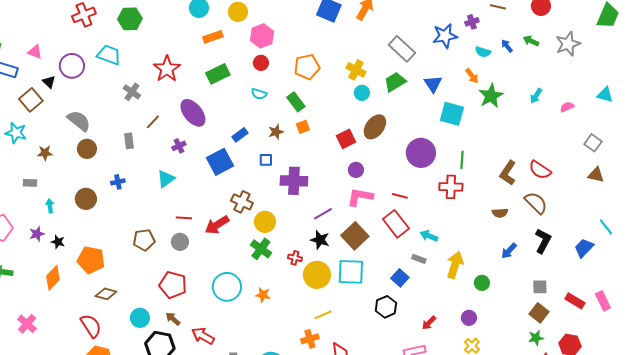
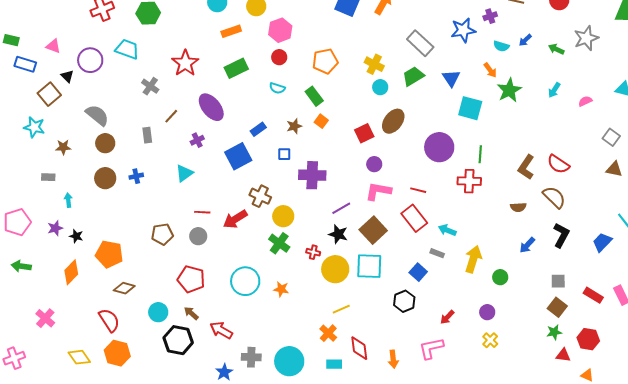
green arrow: (531, 41) -> (556, 49), moved
blue arrow: (507, 46) -> (525, 40), turned -96
orange square: (303, 127) -> (321, 121), turned -32
brown circle: (86, 199) -> (105, 178), moved
orange cross: (310, 339) -> (328, 333), turned -30

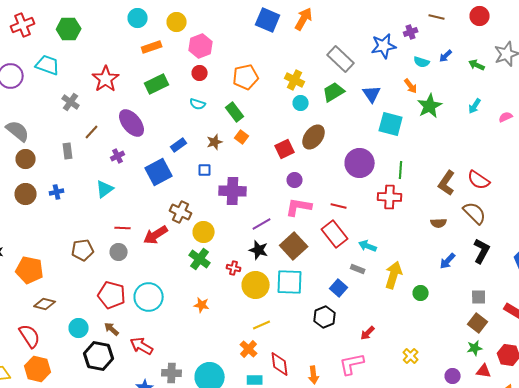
cyan circle: (245, 281) -> (149, 297), moved
purple circle: (487, 312) -> (453, 376), moved

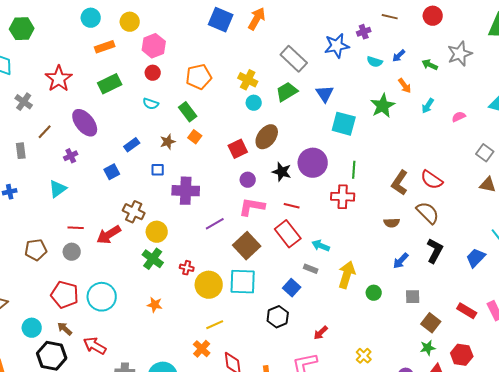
orange arrow: (411, 86) -> (405, 86), moved
blue square: (159, 172) -> (112, 172), size x0.6
black star: (259, 250) -> (282, 172), moved
gray square: (479, 297) -> (413, 297), moved

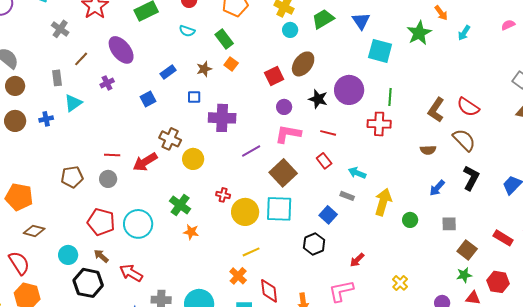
pink semicircle: (459, 117) -> (508, 25), moved
cyan triangle: (58, 189) -> (73, 103), moved
red rectangle: (288, 234) -> (324, 161), size x0.6
green cross: (153, 259) -> (180, 205), moved

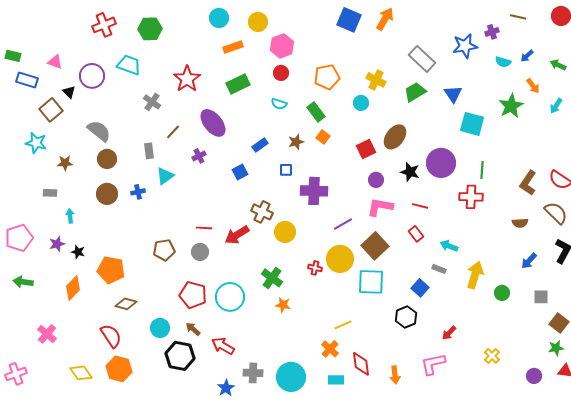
cyan circle: (290, 30) -> (361, 103), moved
yellow circle: (245, 212) -> (340, 259), moved

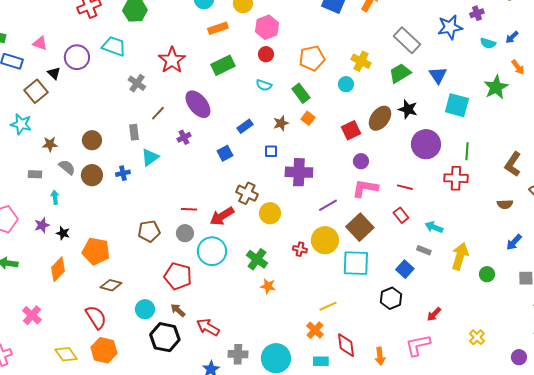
gray semicircle: (99, 131) -> (67, 167), moved, size x0.7
black star: (410, 172) -> (408, 109), moved
cyan circle: (230, 297) -> (212, 251), moved

